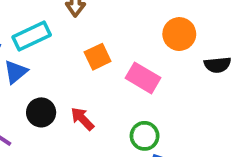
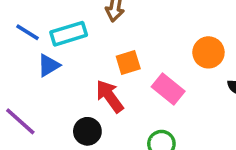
black circle: (41, 112) -> (87, 131), moved
red arrow: (82, 119) -> (110, 96), moved, size x1.4

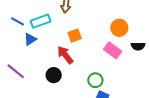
pink rectangle: (168, 89) -> (113, 50), moved

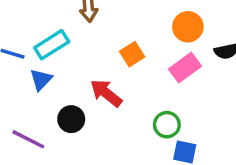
orange square: (75, 36) -> (132, 54), moved
pink rectangle: (113, 50) -> (185, 68), turned -60
black circle: (54, 75) -> (71, 119), moved

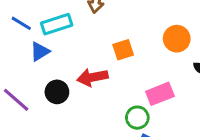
pink rectangle: (185, 68) -> (160, 94), moved
red arrow: (106, 93) -> (92, 77), turned -64

